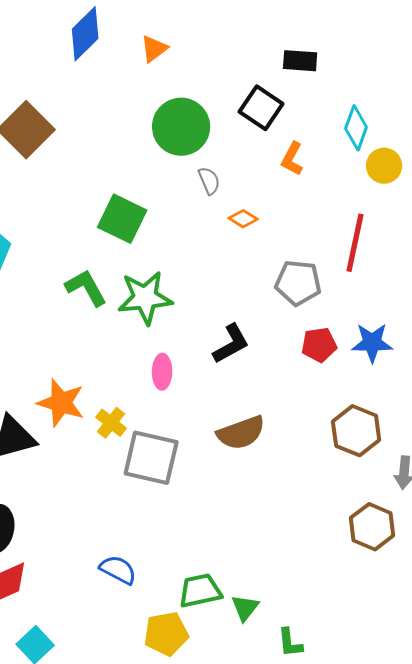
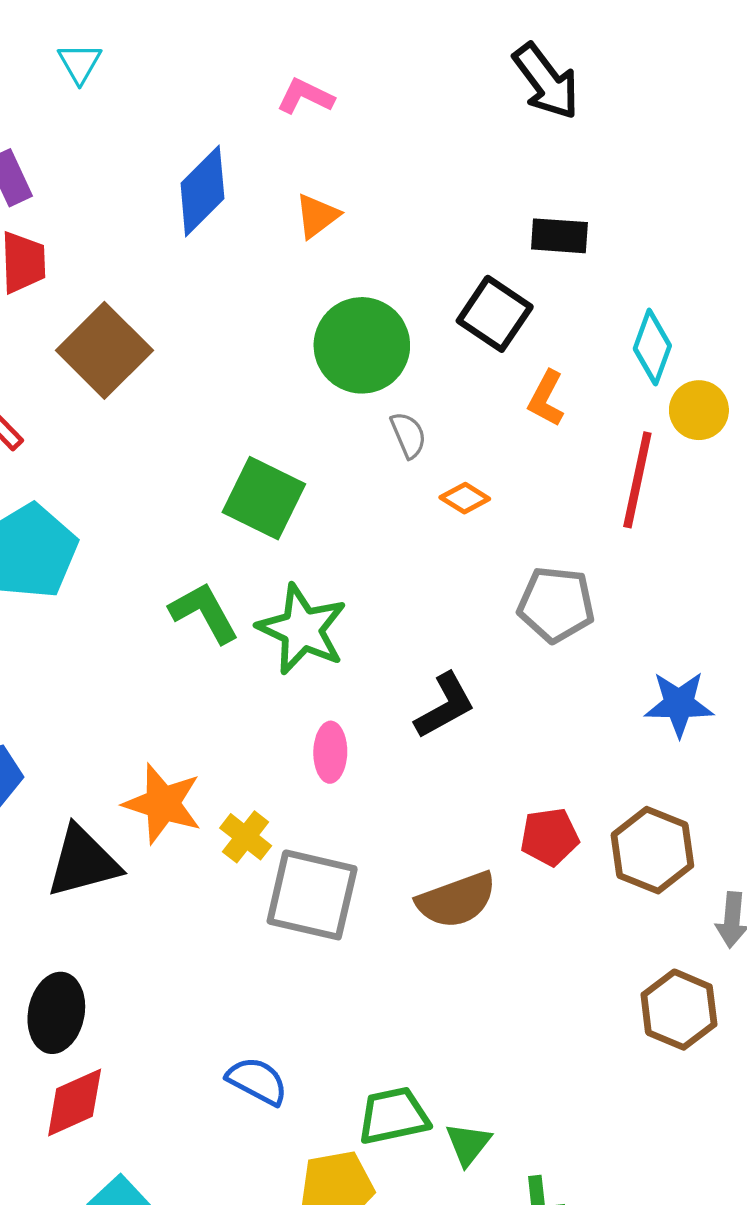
red line: (355, 243) -> (637, 480), moved
green star: (145, 298) -> (302, 629), turned 30
red pentagon: (319, 345) -> (549, 837), moved
brown semicircle: (241, 433) -> (456, 900), moved

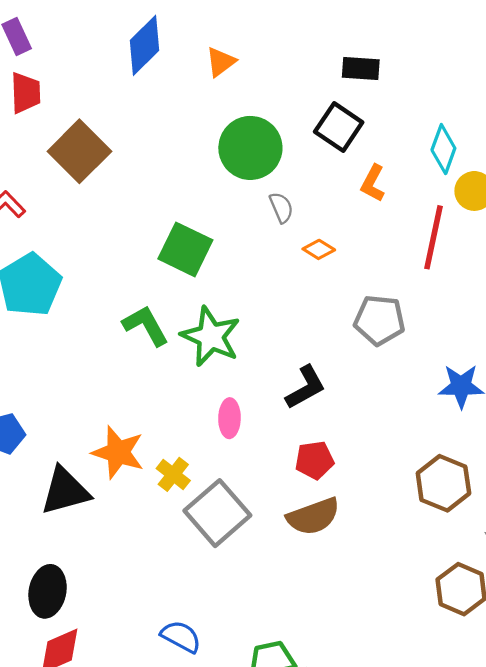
black rectangle: (559, 236) -> (361, 69), moved
red pentagon: (549, 837) -> (314, 460), moved
gray square: (312, 895) -> (217, 513), turned 36

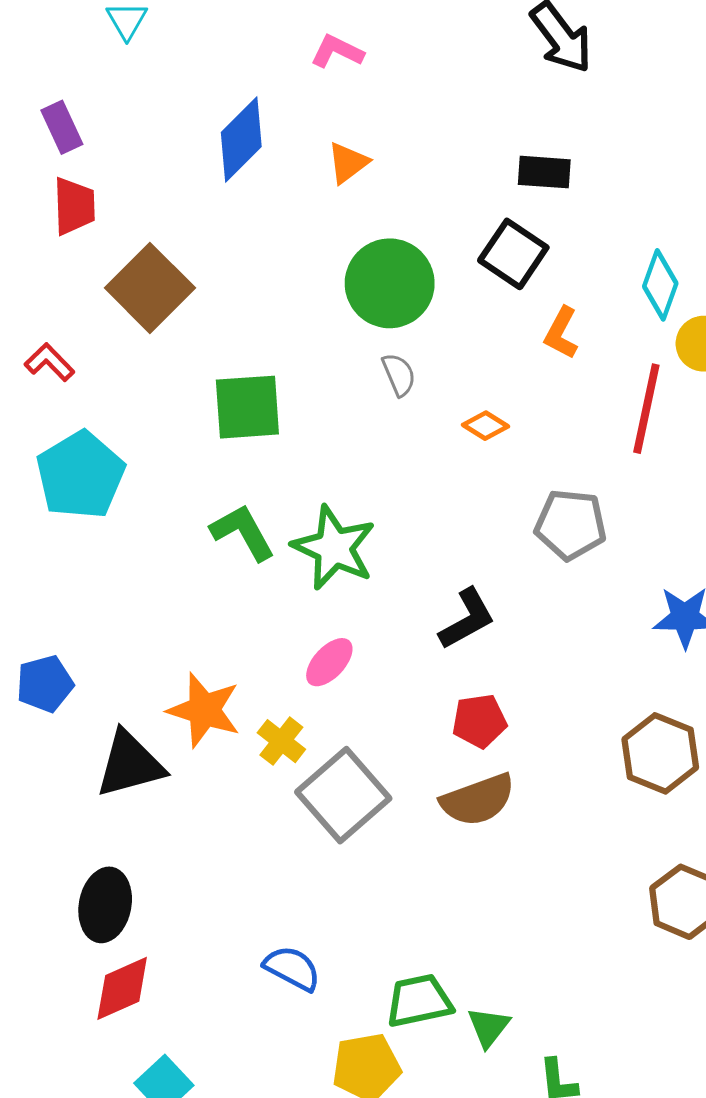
gray semicircle: (281, 208) -> (399, 375), moved
green square: (185, 249) -> (247, 407), moved, turned -30
pink ellipse: (229, 418) -> (329, 662), moved, turned 42

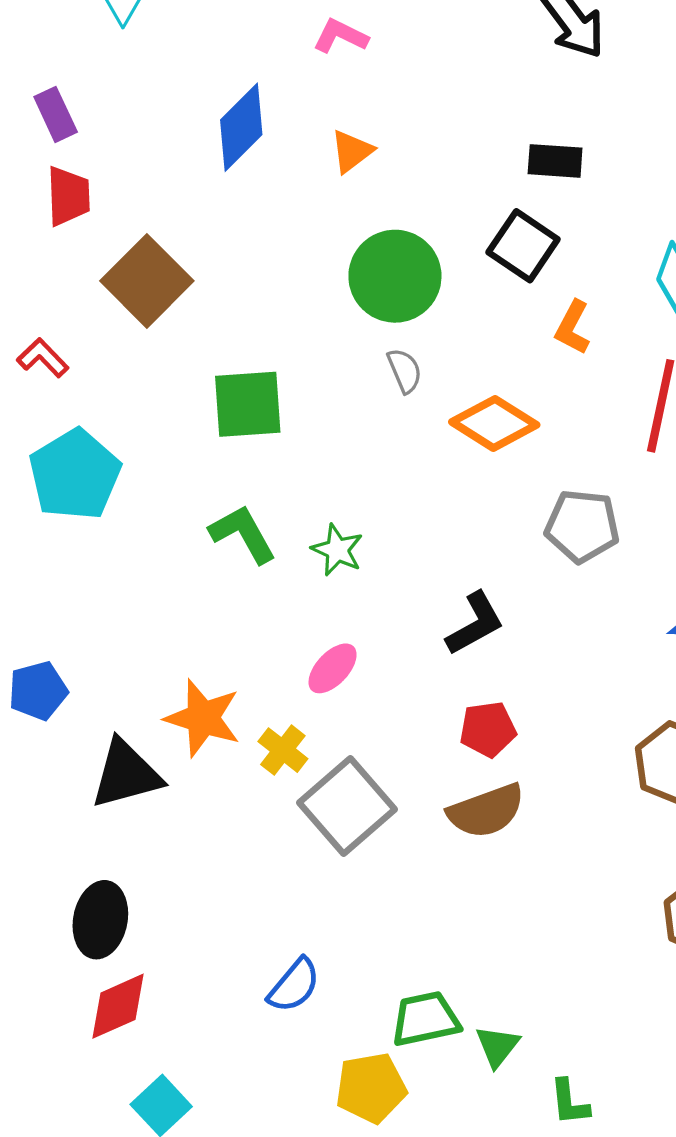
orange diamond: (486, 426) -> (494, 423), size x1.8
green star: (334, 548) -> (337, 550), size x0.6
blue semicircle: (292, 968) -> (294, 985), turned 102

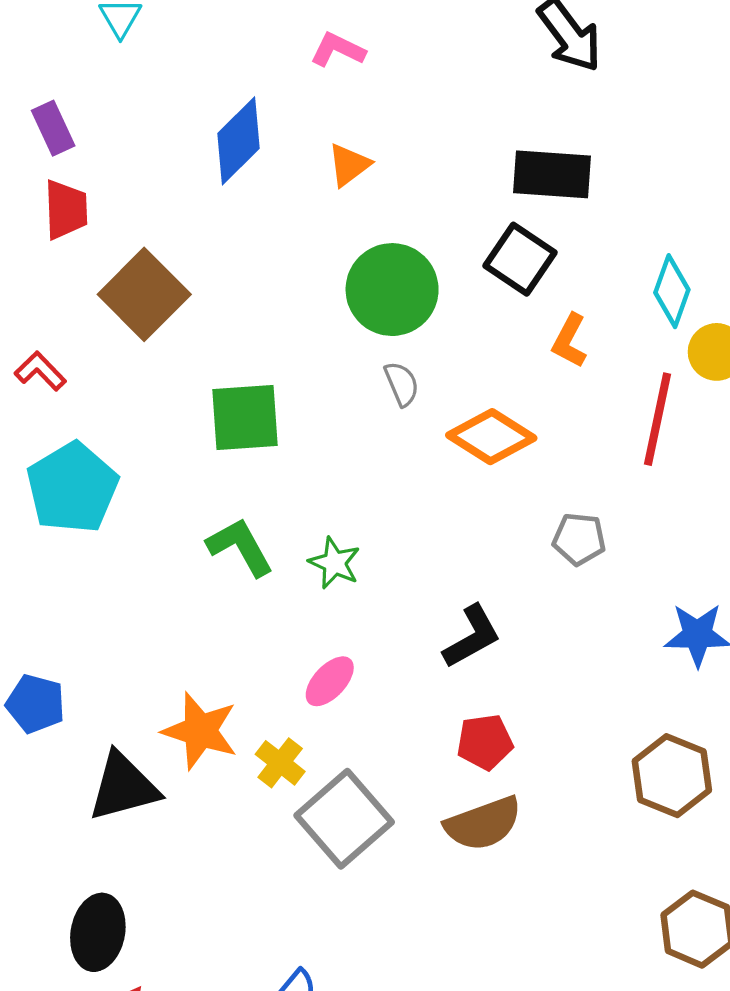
black rectangle: (555, 161) -> (552, 174), size x1.4
gray pentagon: (582, 526) -> (579, 539), size x0.7
blue pentagon: (38, 691) -> (36, 704), turned 30

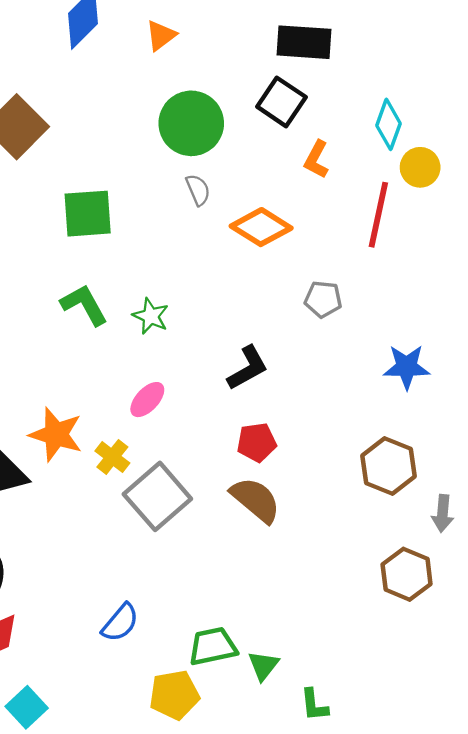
brown semicircle: (483, 824) -> (256, 500), turned -120

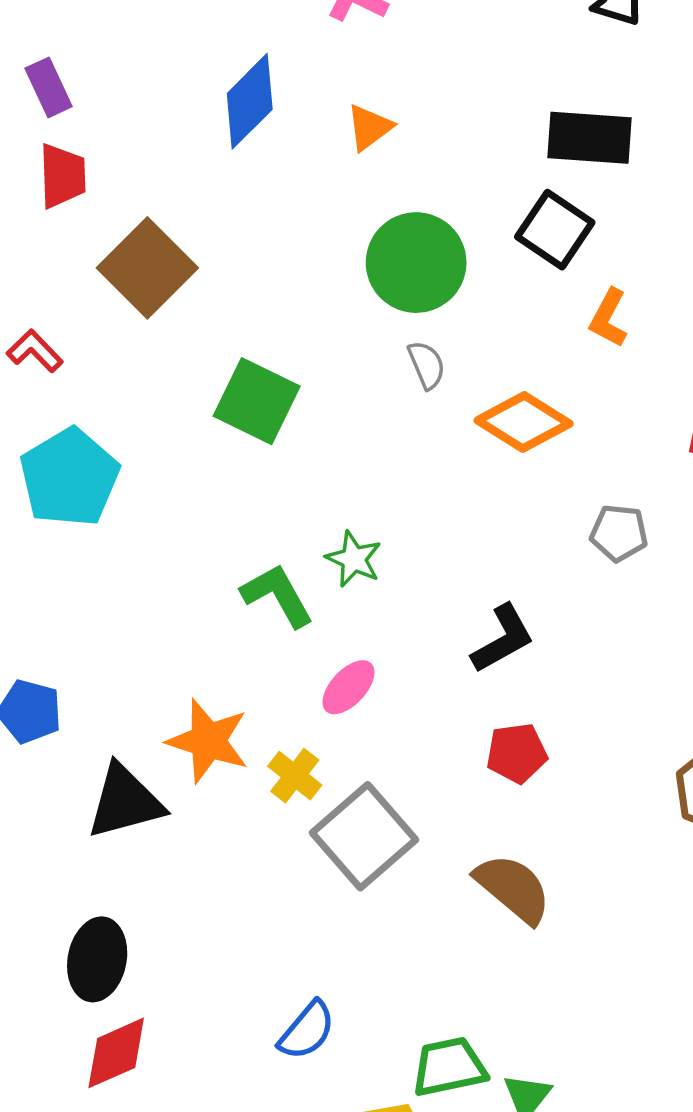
green square: (88, 214) -> (257, 401), turned 30
green L-shape: (84, 305) -> (277, 595), moved
brown semicircle: (256, 500) -> (513, 888), moved

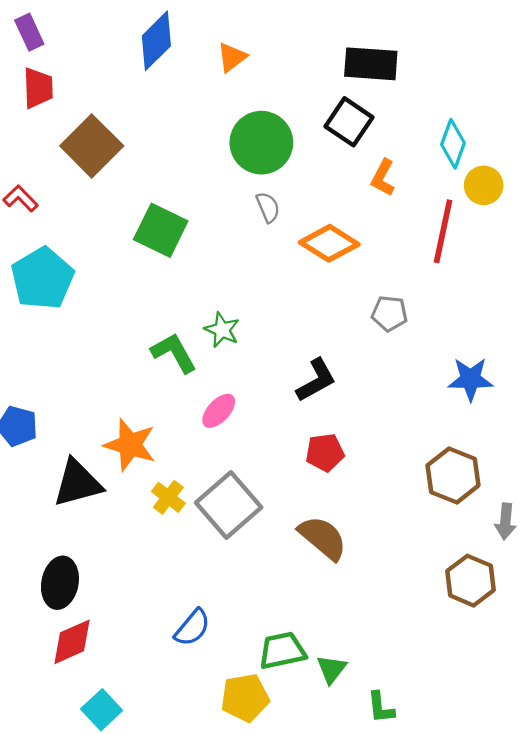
yellow cross: (295, 776) -> (168, 497), moved

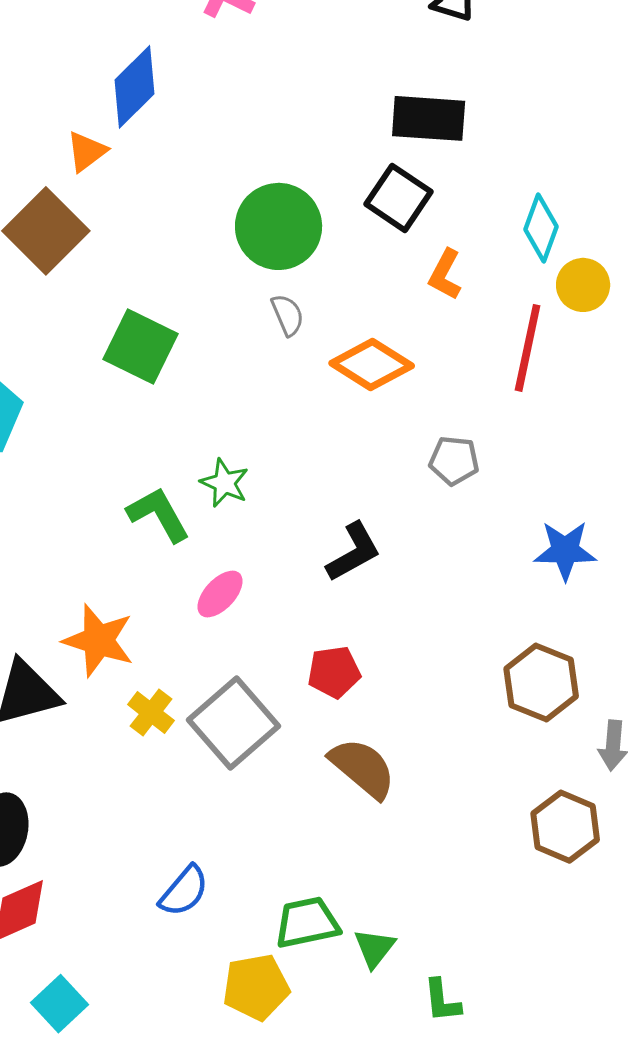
orange triangle: (232, 57) -> (86, 151), moved
red pentagon: (325, 452) -> (334, 672), moved

